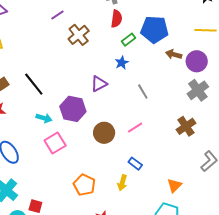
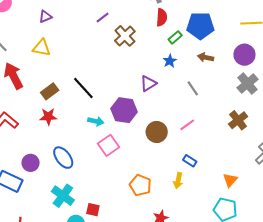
brown arrow: (174, 54) -> (206, 57), moved

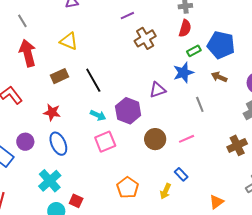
yellow triangle: (42, 48) -> (69, 41), moved
blue star: (170, 61) -> (183, 73), size x1.5
red star: (48, 117) -> (52, 112), moved

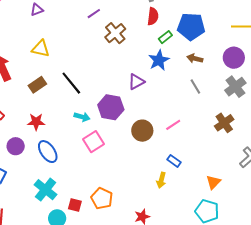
gray line: (200, 104) -> (195, 86), moved
purple circle: (25, 142) -> (16, 146), moved
orange pentagon: (128, 188) -> (102, 198), moved

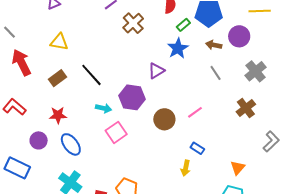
purple circle: (234, 58) -> (239, 36), moved

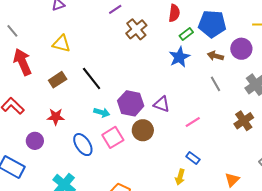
purple triangle: (156, 71) -> (162, 104), moved, turned 48
brown circle: (164, 119) -> (143, 130), moved
blue ellipse: (71, 144) -> (83, 145), moved

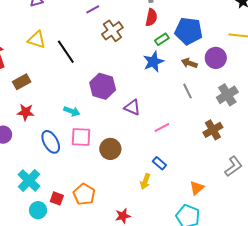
black line: (92, 79) -> (66, 52), moved
brown rectangle: (58, 80) -> (22, 82), moved
purple hexagon: (131, 103) -> (103, 86), moved
brown circle: (143, 130) -> (110, 149), moved
pink square: (113, 137) -> (81, 137), turned 30

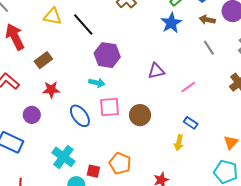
purple hexagon: (103, 86) -> (107, 55), moved
purple triangle: (132, 107) -> (156, 71), turned -30

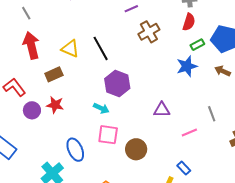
yellow triangle: (53, 16) -> (70, 49), moved
gray line: (209, 48) -> (212, 114), moved
purple circle: (32, 115) -> (32, 110), moved
blue ellipse: (80, 116) -> (75, 150), moved

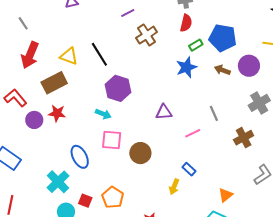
red arrow: (31, 45) -> (30, 55), turned -140
brown rectangle: (54, 74) -> (54, 83), size x1.4

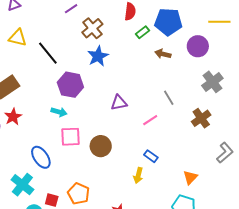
yellow triangle: (69, 56) -> (18, 38), moved
blue star: (186, 67) -> (98, 56), moved
brown arrow: (222, 70) -> (163, 54), moved
red star: (57, 113) -> (13, 117), turned -30

